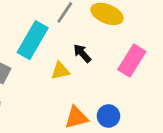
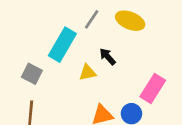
pink rectangle: (132, 61) -> (153, 88), moved

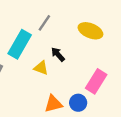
yellow ellipse: (130, 21) -> (90, 31), moved
yellow triangle: (88, 72) -> (41, 68), turned 32

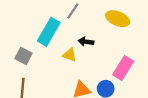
black arrow: (58, 54) -> (86, 42), turned -40

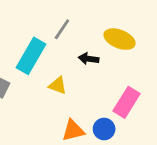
black arrow: (86, 42) -> (89, 59), moved

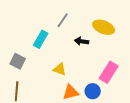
cyan rectangle: (31, 56) -> (41, 39), size x0.7
yellow triangle: (58, 85) -> (60, 69), moved

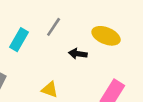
cyan rectangle: (41, 39) -> (19, 40), moved

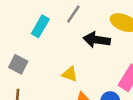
black arrow: (78, 54) -> (97, 40), size x1.5

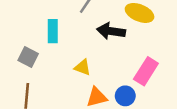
cyan rectangle: (40, 26) -> (53, 31), moved, turned -30

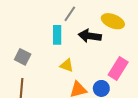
cyan rectangle: (53, 31) -> (57, 35), moved

